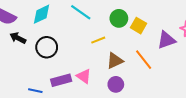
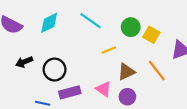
black arrow: (18, 38) -> (24, 62), moved, turned -49
black circle: (47, 47) -> (55, 70), moved
pink triangle: (84, 76) -> (103, 89), moved

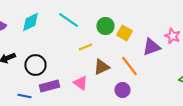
purple circle: (127, 97) -> (122, 90), moved

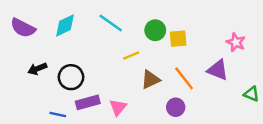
yellow square: (124, 33) -> (178, 39), turned -35
purple triangle: (151, 47) -> (218, 70), moved, turned 42
pink triangle: (80, 83) -> (118, 107), moved, turned 35

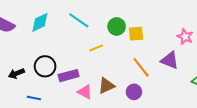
black arrow: (37, 69) -> (16, 73), moved
brown triangle: (150, 80) -> (106, 86), moved
purple rectangle: (88, 102) -> (69, 76), moved
pink triangle: (118, 107) -> (85, 92), turned -42

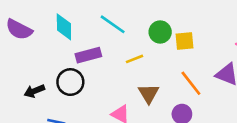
cyan diamond: (40, 22) -> (64, 27), turned -65
purple rectangle: (69, 76) -> (88, 55), moved
brown triangle: (106, 86) -> (149, 94), moved, turned -36

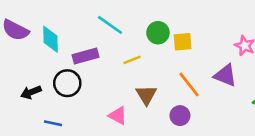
cyan diamond: (64, 27) -> (50, 39), moved

